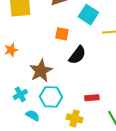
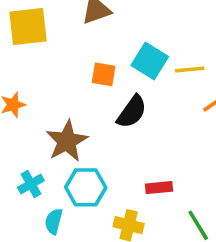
cyan square: (88, 15) -> (150, 61), moved
cyan semicircle: (33, 115) -> (54, 221), turned -104

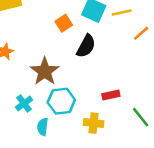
orange square: (104, 74) -> (64, 23), turned -35

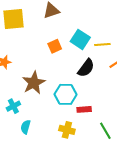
black semicircle: (86, 46) -> (86, 68), moved
cyan hexagon: (61, 101) -> (66, 94), moved

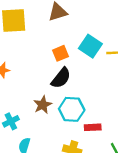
black semicircle: (86, 68) -> (61, 78), moved
brown star: (34, 83) -> (43, 105), moved, size x0.7

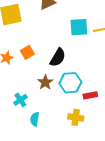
cyan square: (90, 46) -> (79, 27), turned -30
orange square: (60, 53) -> (27, 52), moved

